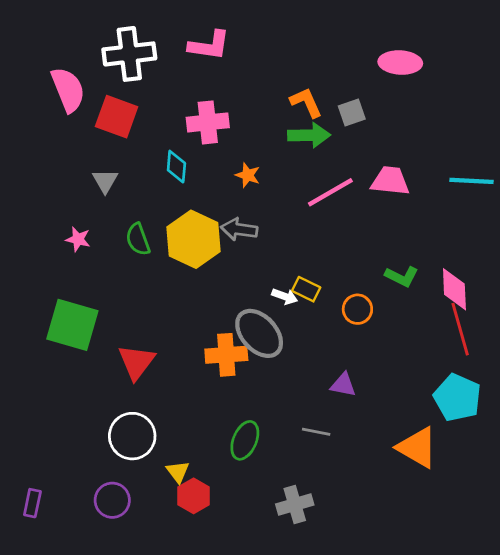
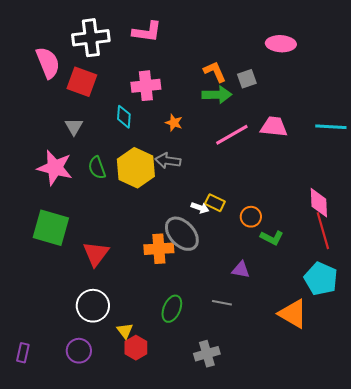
pink star: (78, 239) -> (55, 168), size x2.0
green L-shape: (402, 276) -> (272, 238), moved

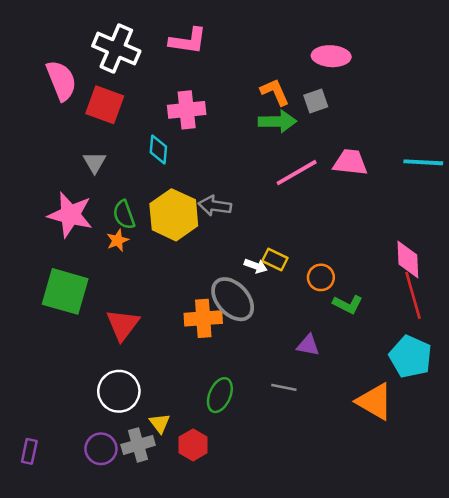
white cross: (91, 38) -> (116, 49), turned 30
pink ellipse: (281, 44) -> (331, 56), moved
orange star: (174, 123) -> (118, 240), moved, turned 30
red hexagon: (136, 348) -> (193, 445), moved
gray cross: (207, 354) -> (138, 445), moved

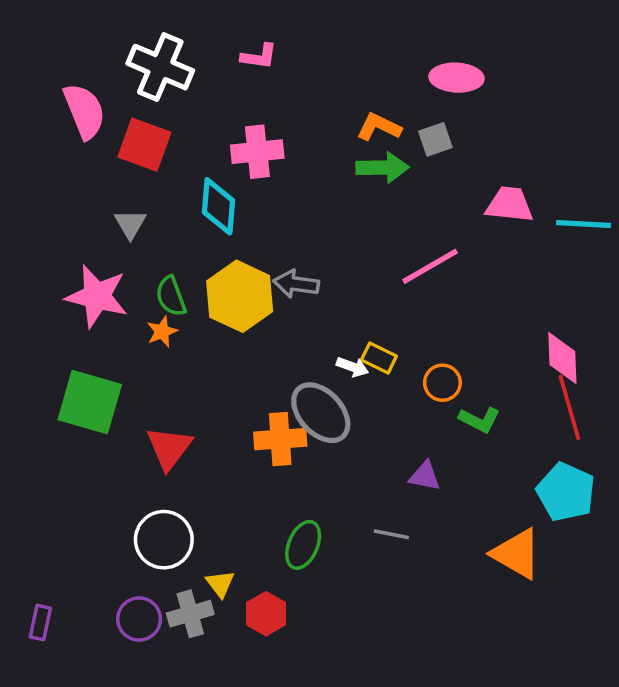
pink L-shape: (188, 41) -> (259, 56), size x0.7
orange L-shape: (275, 92) -> (379, 127), turned -40
cyan diamond: (158, 150) -> (218, 206), size x1.4
pink trapezoid: (350, 162) -> (509, 205), moved
pink line: (297, 173) -> (430, 266), moved

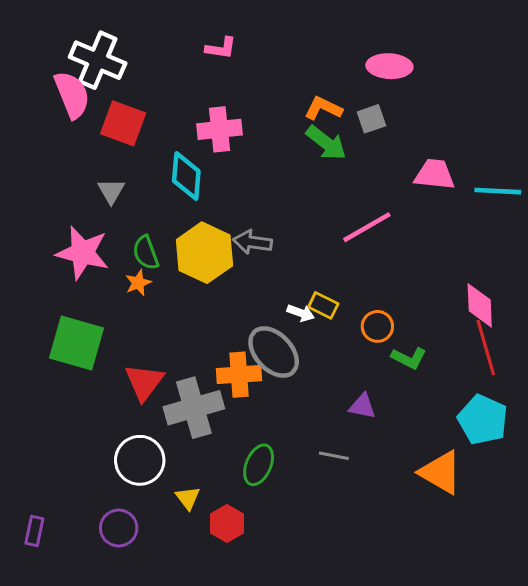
white cross: (160, 67) -> (98, 60), moved
green arrow: (382, 168) -> (326, 143), turned 39
gray cross: (190, 614) -> (194, 408), moved, size x1.5

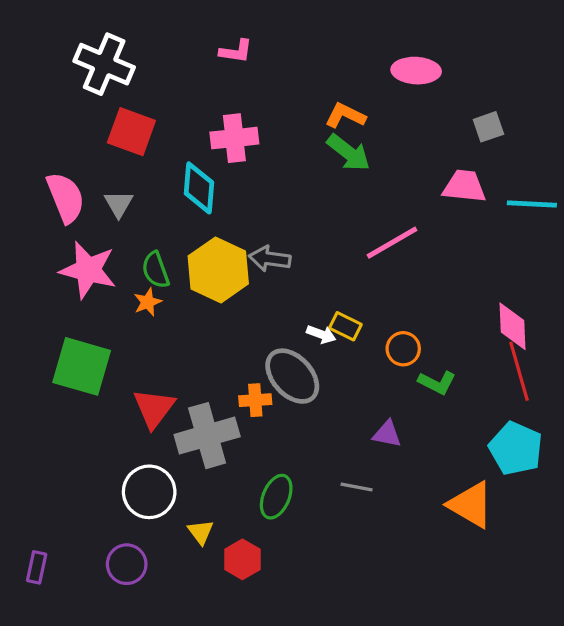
pink semicircle: (72, 95) -> (66, 198), moved
gray square: (371, 119) -> (488, 127), moved
orange cross: (239, 375) -> (255, 400), size x0.7

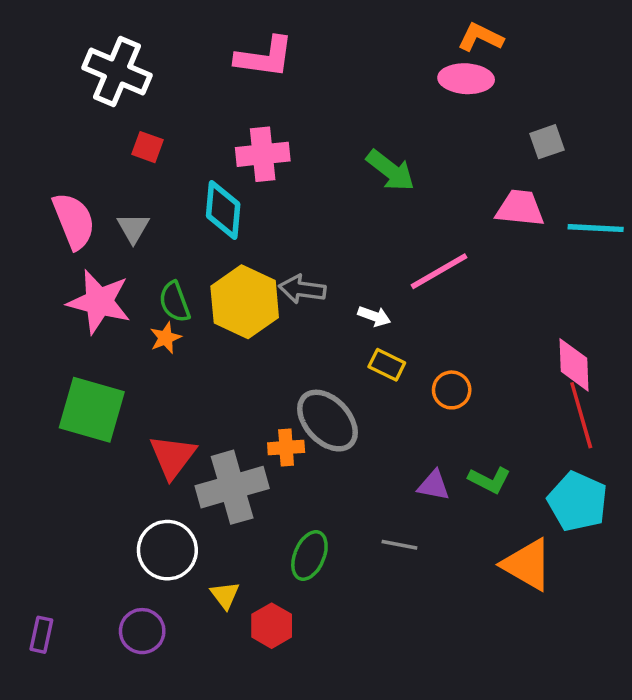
pink L-shape: (236, 51) -> (265, 57), size x1.6
orange L-shape: (345, 116) -> (480, 37), moved
red square: (131, 132) -> (148, 147), size x0.6
white arrow: (321, 334) -> (374, 316), moved
green L-shape: (437, 382) -> (489, 480), moved

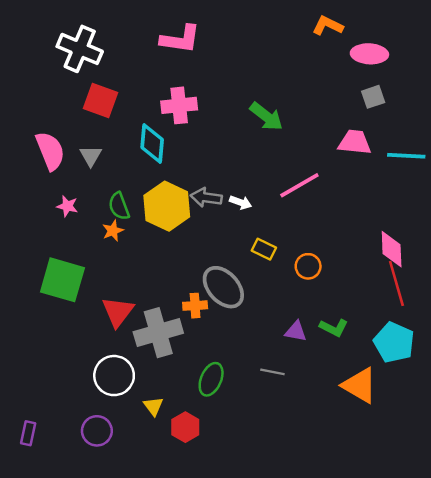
pink ellipse: (466, 79) -> (369, 54), moved
red square: (148, 147) -> (101, 101), size x1.6
pink star: (99, 302) -> (67, 206), size x0.5
white arrow: (374, 316) -> (241, 202), moved

